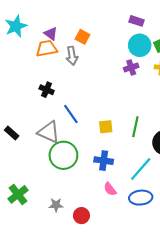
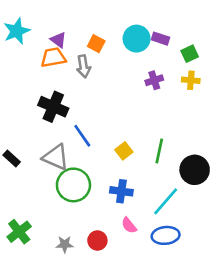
purple rectangle: (136, 21) -> (161, 39), moved
cyan circle: (140, 45) -> (137, 39), moved
black cross: (47, 90) -> (53, 107), size x1.6
yellow square: (106, 127) -> (124, 151), turned -32
red circle: (81, 216) -> (97, 240), moved

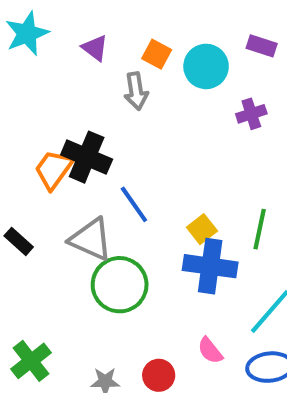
cyan circle: (137, 39) -> (206, 66), moved
orange trapezoid: (53, 58) -> (54, 169), moved, turned -44
blue cross: (121, 191) -> (210, 266), moved, size x1.4

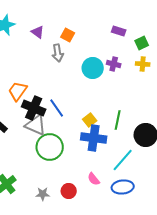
cyan circle: (206, 66) -> (93, 68), moved
purple cross: (251, 114) -> (114, 64), turned 32
black cross: (87, 157) -> (34, 108), moved

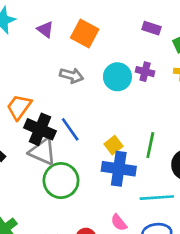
orange square: (68, 35) -> (85, 33), size x1.5
gray arrow: (58, 53) -> (71, 75), moved, turned -66
cyan line: (123, 160) -> (157, 198), turned 45

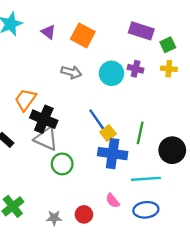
purple rectangle: (152, 28) -> (141, 31), size x1.5
blue line: (70, 129) -> (97, 119), moved
green circle: (61, 181) -> (62, 164), size x0.7

